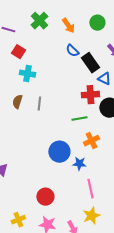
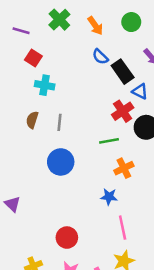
red cross: (90, 95) -> (123, 111), turned -30
blue circle: (59, 152) -> (61, 162), moved

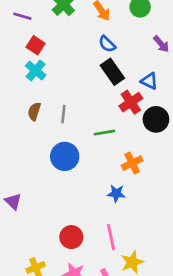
black rectangle: (123, 72) -> (112, 72), moved
cyan cross: (45, 85) -> (36, 70), moved, turned 30
green line: (109, 141) -> (104, 133), moved
pink line: (123, 228) -> (111, 237), moved

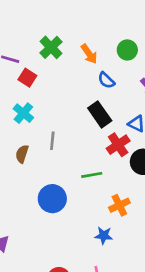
blue semicircle: (107, 44) -> (106, 80), moved
red square: (36, 45) -> (27, 78), moved
gray line: (63, 114) -> (52, 141), moved

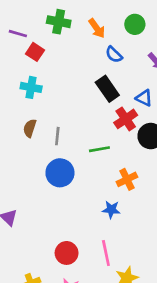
green cross: (51, 47) -> (59, 22), turned -35
cyan cross: (23, 113) -> (31, 87), turned -30
gray line: (52, 141) -> (57, 136), moved

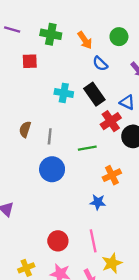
purple line: (18, 34) -> (12, 30), moved
red square: (35, 52) -> (30, 61), turned -35
cyan cross: (31, 87) -> (64, 93), moved

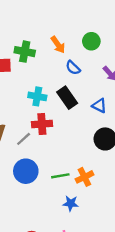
green cross: (51, 34) -> (25, 52), moved
red cross: (111, 121) -> (42, 124), moved, turned 30
gray line: (50, 136) -> (24, 139), turned 42
green line: (87, 148) -> (60, 176), moved

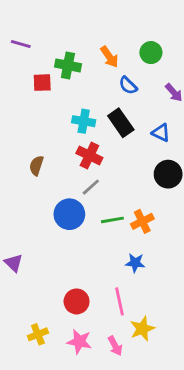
red cross: (42, 124) -> (89, 156), turned 30
gray line: (24, 139) -> (91, 187), moved
blue star: (71, 203) -> (135, 263), moved

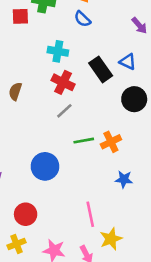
blue semicircle: (128, 85) -> (82, 19), moved
black rectangle: (121, 123) -> (101, 69), moved
blue circle: (69, 214) -> (45, 166), moved
blue star: (135, 263) -> (124, 179), moved
red circle: (77, 301) -> (26, 214), moved

